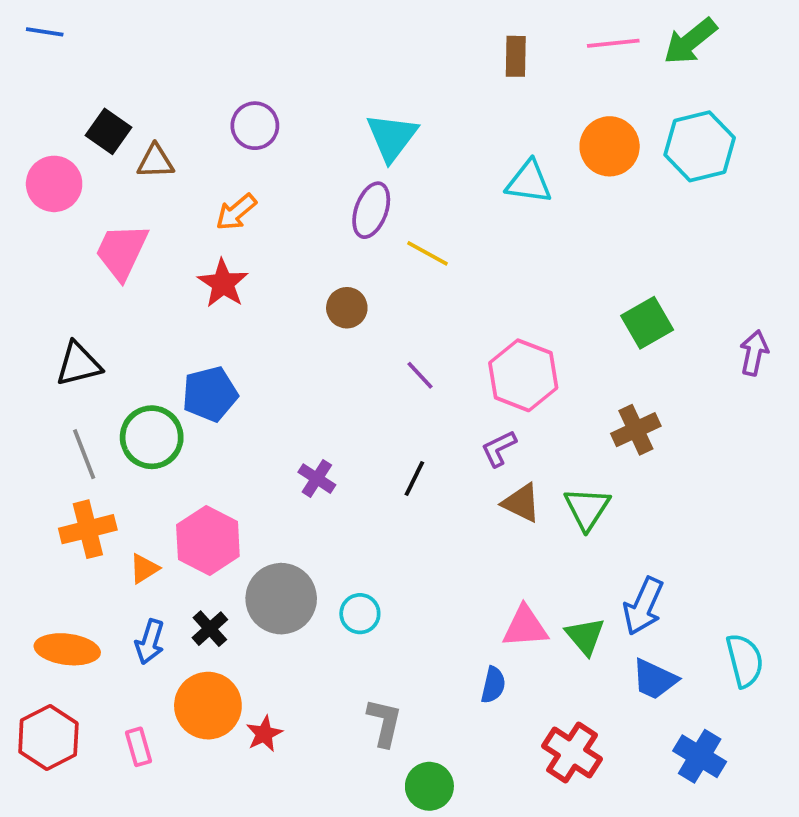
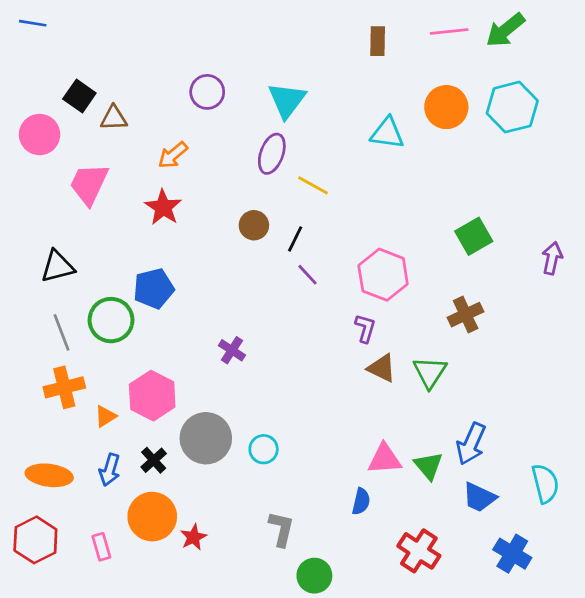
purple circle: (255, 126) -> (207, 92), moved
purple L-shape: (499, 448) -> (365, 328), turned 132
black line: (414, 479) -> (295, 239), moved

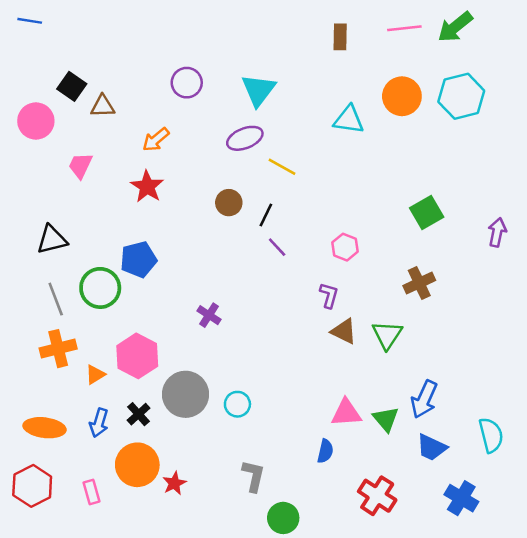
purple ellipse: (272, 154) -> (245, 138), turned 48
pink trapezoid: (89, 184) -> (80, 166), size x0.7
pink hexagon: (383, 275) -> (345, 247), size x0.6

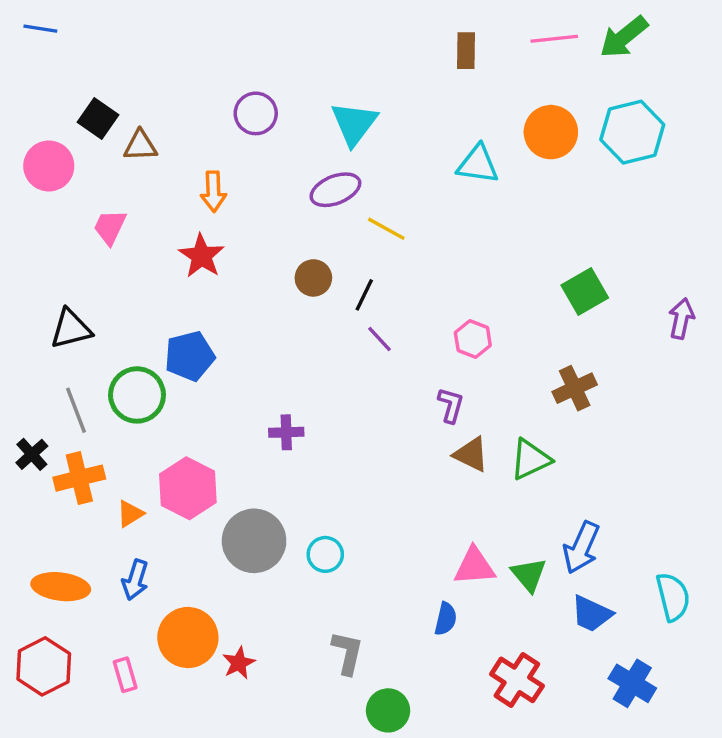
orange arrow: (156, 140) -> (213, 191), turned -52
purple cross: (209, 315) -> (286, 432), turned -35
green triangle: (387, 335) -> (530, 459), turned 32
black cross: (139, 414) -> (32, 454), moved

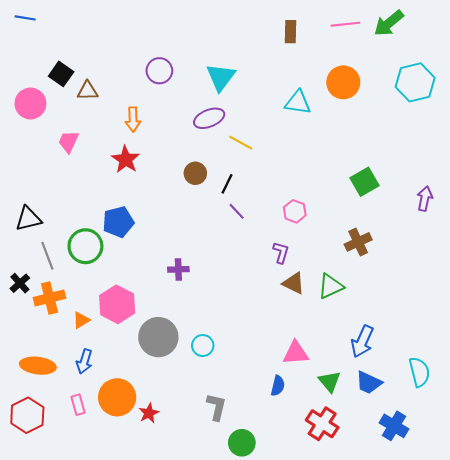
cyan hexagon: (632, 132) -> (415, 82), moved
black triangle: (71, 329) -> (28, 219), moved
green triangle: (529, 575) -> (330, 381), moved
pink rectangle: (125, 675) -> (78, 405), moved

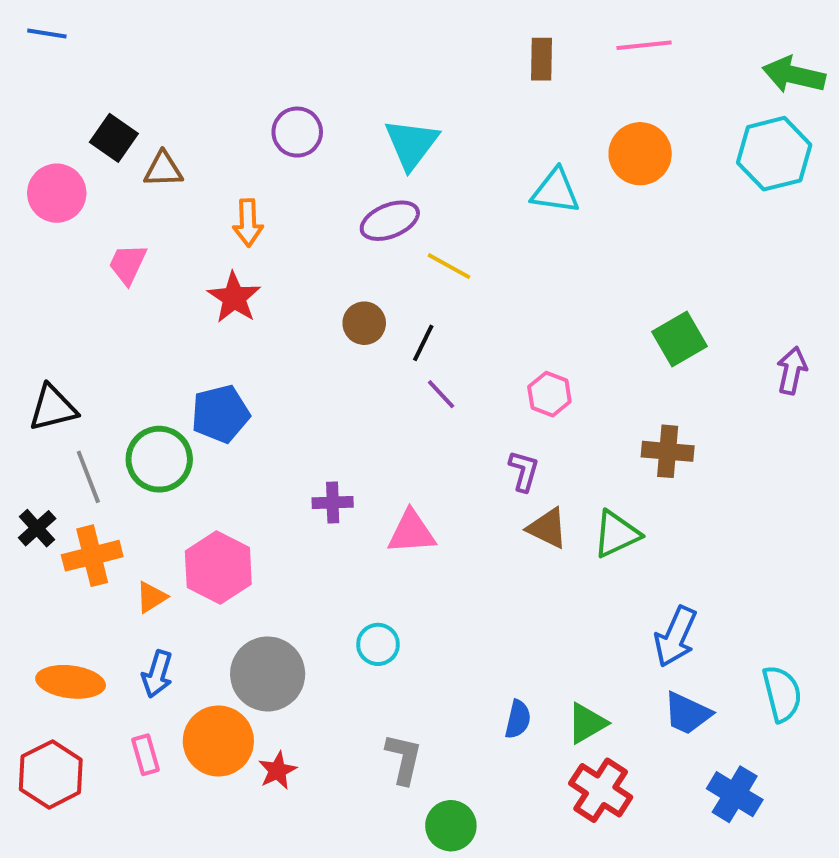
green arrow: (389, 23) -> (794, 75), moved, turned 52
brown cross: (358, 242) -> (668, 451), turned 30
gray circle: (158, 337) -> (268, 674), moved
pink triangle: (296, 353) -> (411, 532), moved
green triangle: (330, 381) -> (587, 723), moved, turned 40

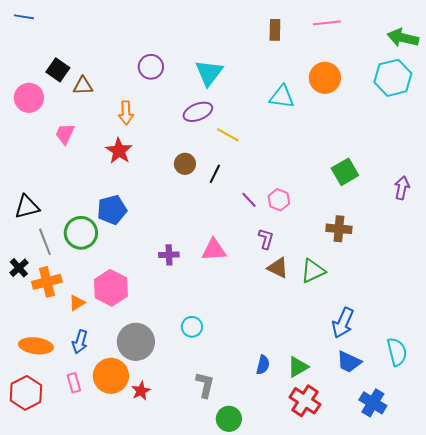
purple line: (441, 394) -> (249, 200), moved
pink triangle: (411, 532) -> (214, 250), moved

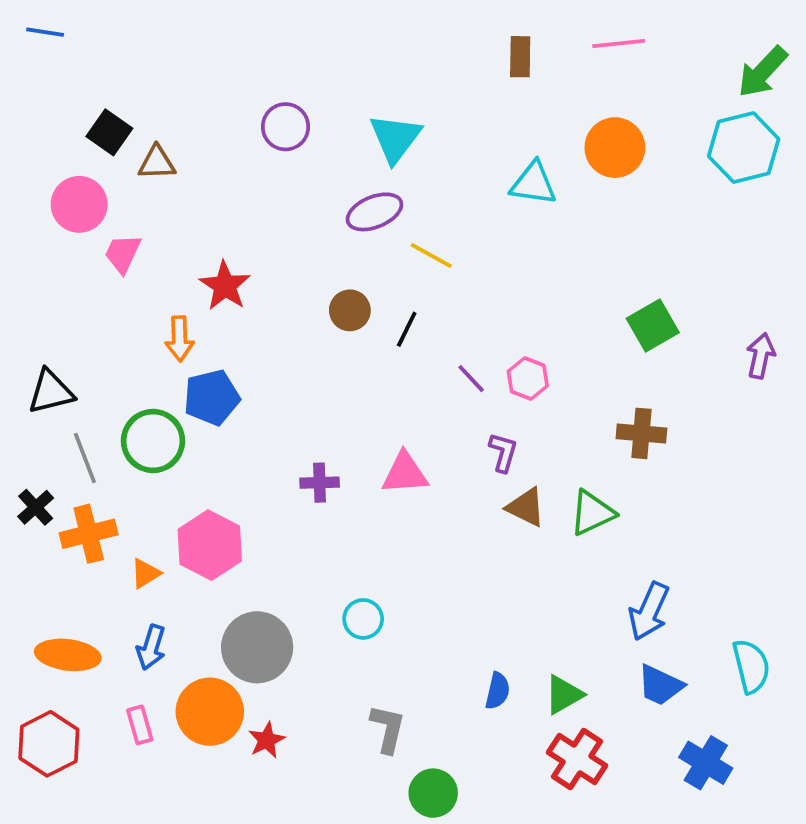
green arrow: (403, 38) -> (763, 72), turned -60
pink circle: (29, 98) -> (79, 204), moved
orange arrow: (126, 113) -> (179, 339), moved

